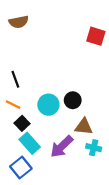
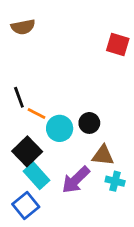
orange line: (13, 105) -> (37, 114), moved
black square: (22, 123) -> (27, 151), size x1.5

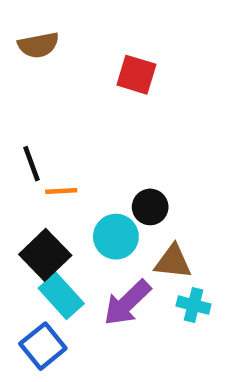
red square: (118, 44) -> (136, 75), moved
orange line: (37, 114) -> (61, 191), turned -30
cyan circle: (60, 128) -> (116, 237), moved

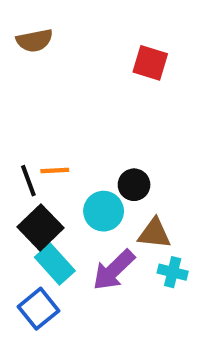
red square: (136, 75) -> (150, 63), moved
black line: (32, 164) -> (28, 181), moved

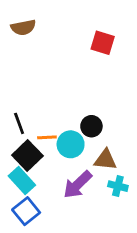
orange line: (55, 170) -> (47, 137), moved
cyan rectangle: (55, 264) -> (22, 181), moved

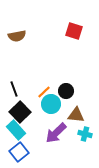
brown semicircle: (23, 27) -> (17, 36), moved
orange line: (47, 137) -> (44, 92), moved, turned -40

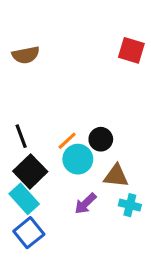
red square: (74, 31) -> (131, 50), moved
purple arrow: (56, 133) -> (85, 204), size x0.7

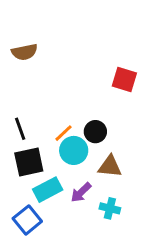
red square: (131, 50) -> (124, 80), moved
black square: (30, 171) -> (29, 162), turned 32
cyan rectangle: (24, 199) -> (48, 190), moved, turned -76
cyan cross: (130, 205) -> (110, 208), moved

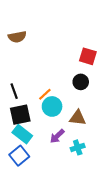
black circle: (95, 132) -> (81, 82), moved
cyan rectangle: (48, 190) -> (22, 134), moved, turned 66
cyan cross: (110, 208) -> (78, 147), turned -32

